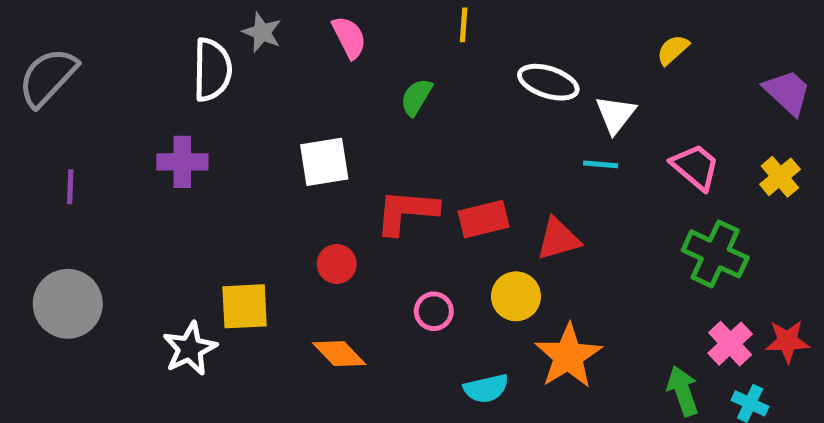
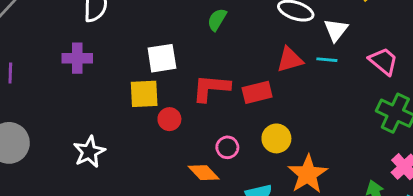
red triangle: (558, 239) -> (290, 60), moved
yellow square: (245, 306) -> (144, 94), moved
white star: (190, 349) -> (89, 152), moved
orange diamond: (339, 354) -> (204, 173), moved

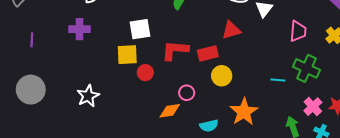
cyan line: (327, 60) -> (278, 80), moved
pink trapezoid: (383, 61) -> (298, 31), turned 55
yellow circle: (276, 138) -> (222, 76), moved
orange diamond: (204, 173) -> (170, 111), turned -55

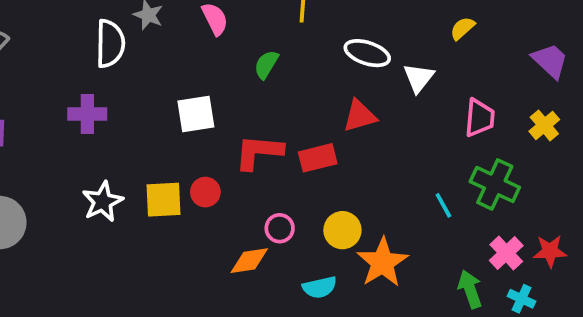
yellow square: (127, 55) -> (163, 200), moved
yellow circle: (222, 76) -> (342, 230), moved
cyan line: (278, 80) -> (443, 205), turned 56
white star: (88, 96) -> (103, 202), moved

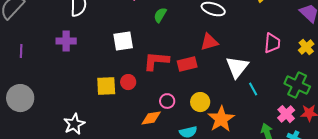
white triangle: (419, 78) -> (237, 67), moved, size x1.4
green cross: (495, 184) -> (297, 85), moved
white star: (103, 202) -> (74, 124), moved

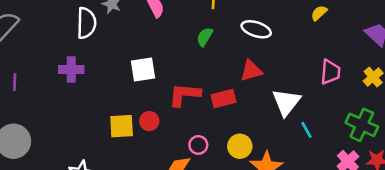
green semicircle: (160, 15) -> (205, 37), moved

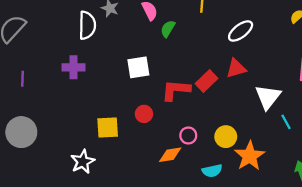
white ellipse: (256, 29) -> (241, 31), turned -55
green semicircle: (205, 37) -> (168, 29), moved
red rectangle: (223, 98) -> (206, 81), moved, turned -30
yellow square: (122, 126) -> (108, 128), moved

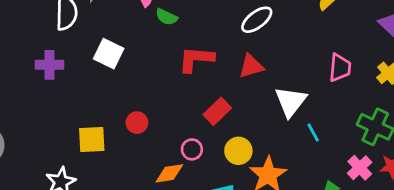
green semicircle: (168, 29) -> (167, 17), turned -96
white square: (138, 67) -> (109, 54), moved, turned 35
red rectangle: (206, 81) -> (217, 111), moved
red L-shape: (176, 90) -> (196, 59), moved

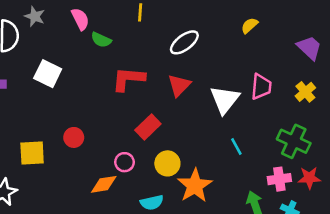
red triangle: (251, 66) -> (179, 85), turned -30
white triangle: (291, 101) -> (225, 100), moved
pink cross: (360, 168) -> (279, 179), turned 35

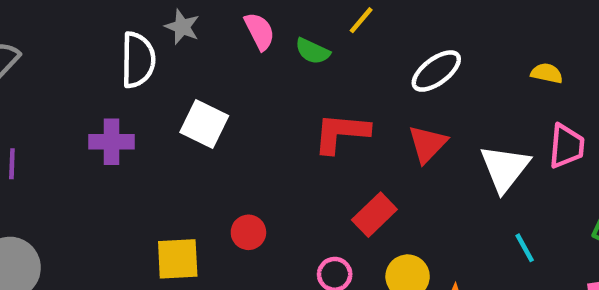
yellow line: (140, 12) -> (361, 20), turned 36
yellow semicircle: (249, 25) -> (547, 73), moved, turned 54
green semicircle: (101, 40) -> (313, 51), moved

